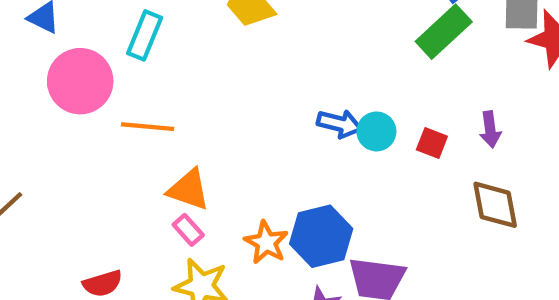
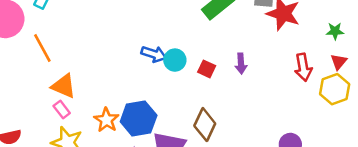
orange line: (148, 127) -> (42, 48), turned 52
brown diamond: (495, 205) -> (205, 125), moved, turned 32

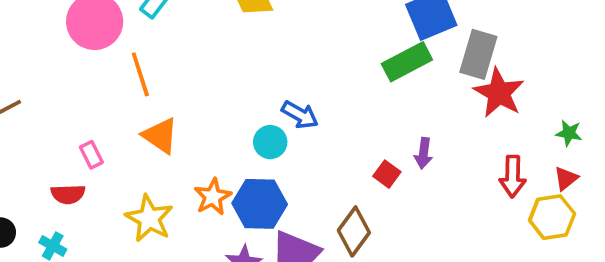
cyan circle: (175, 60) -> (270, 142), moved
red square: (207, 69) -> (387, 174), moved
pink rectangle: (62, 110) -> (91, 155), moved

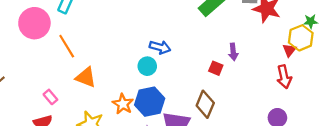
red arrow: (513, 176) -> (284, 77), moved
red triangle: (566, 179) -> (289, 50), moved
yellow hexagon: (552, 217) -> (301, 38), moved

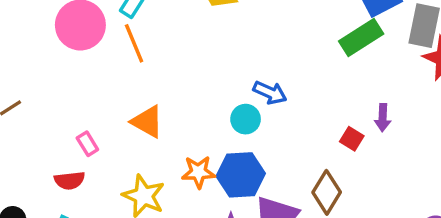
orange line: (67, 46) -> (134, 43), moved
orange star: (123, 104) -> (198, 172), turned 30

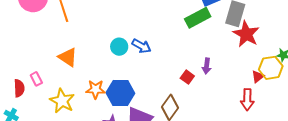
cyan circle: (246, 119) -> (119, 47), moved
pink rectangle: (87, 144) -> (36, 79), moved
red semicircle: (70, 181) -> (19, 88), turned -90

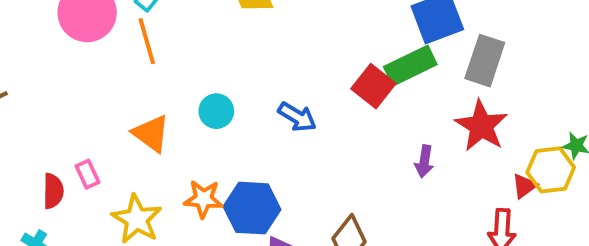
red star: (246, 34) -> (481, 126), moved
cyan circle: (119, 47) -> (216, 111), moved
red square: (187, 77) -> (373, 86), moved, size x1.5

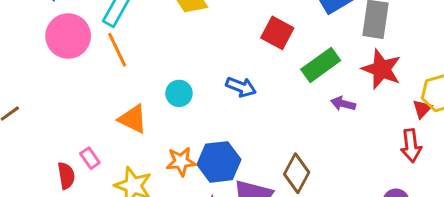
green rectangle: (410, 66) -> (321, 65), moved
red square: (373, 86) -> (277, 33), moved
purple arrow: (424, 161) -> (343, 104), turned 105

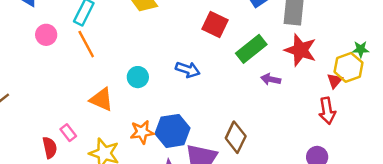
pink circle: (68, 36) -> (46, 35), size x0.6

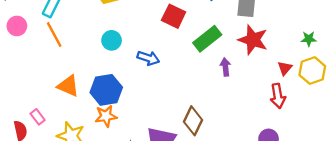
yellow hexagon: (348, 67) -> (312, 71), moved
cyan circle: (138, 77) -> (112, 40), moved
purple arrow: (271, 79) -> (225, 67), turned 72
blue hexagon: (173, 131) -> (106, 90), moved

